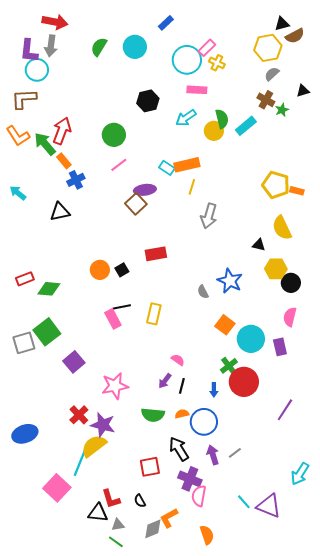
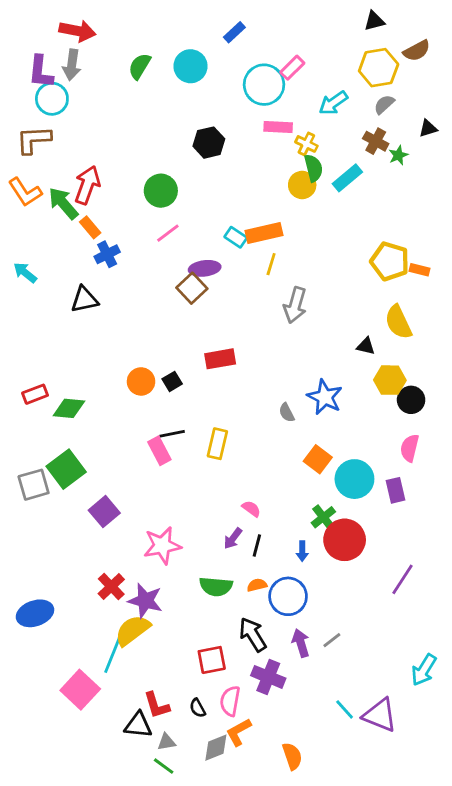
black triangle: (282, 24) -> (374, 21), moved
yellow cross: (217, 63) -> (306, 144), moved
cyan arrow: (186, 118) -> (333, 103), moved
pink semicircle: (199, 496) -> (230, 701), moved

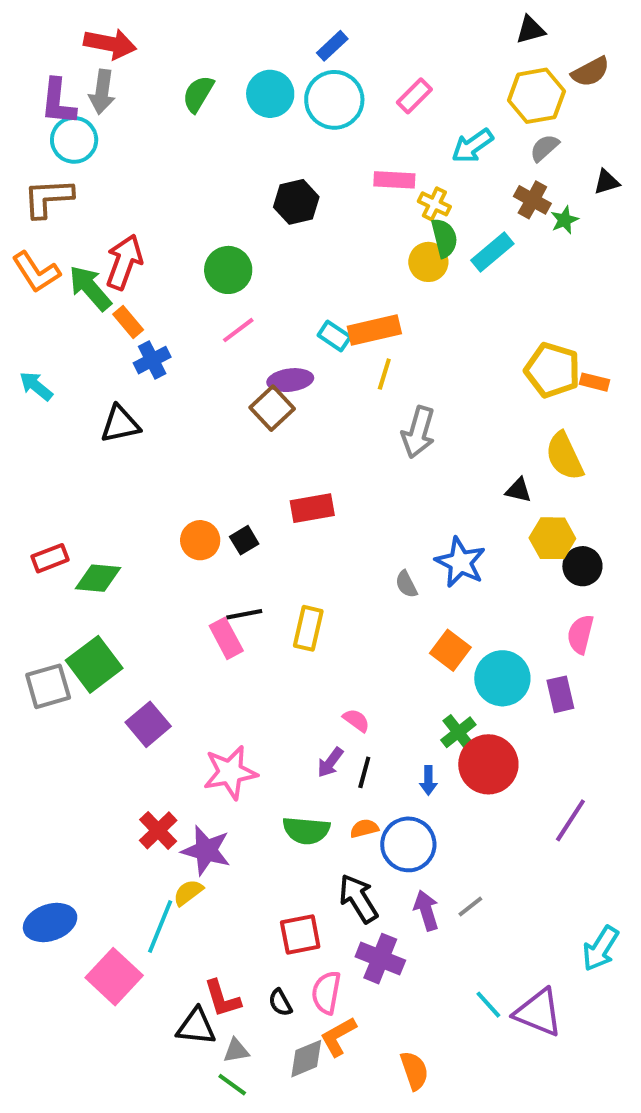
cyan circle: (264, 85) -> (334, 100), moved
blue ellipse: (35, 613) -> (50, 922), moved
yellow semicircle: (133, 630) -> (188, 892), size x0.6

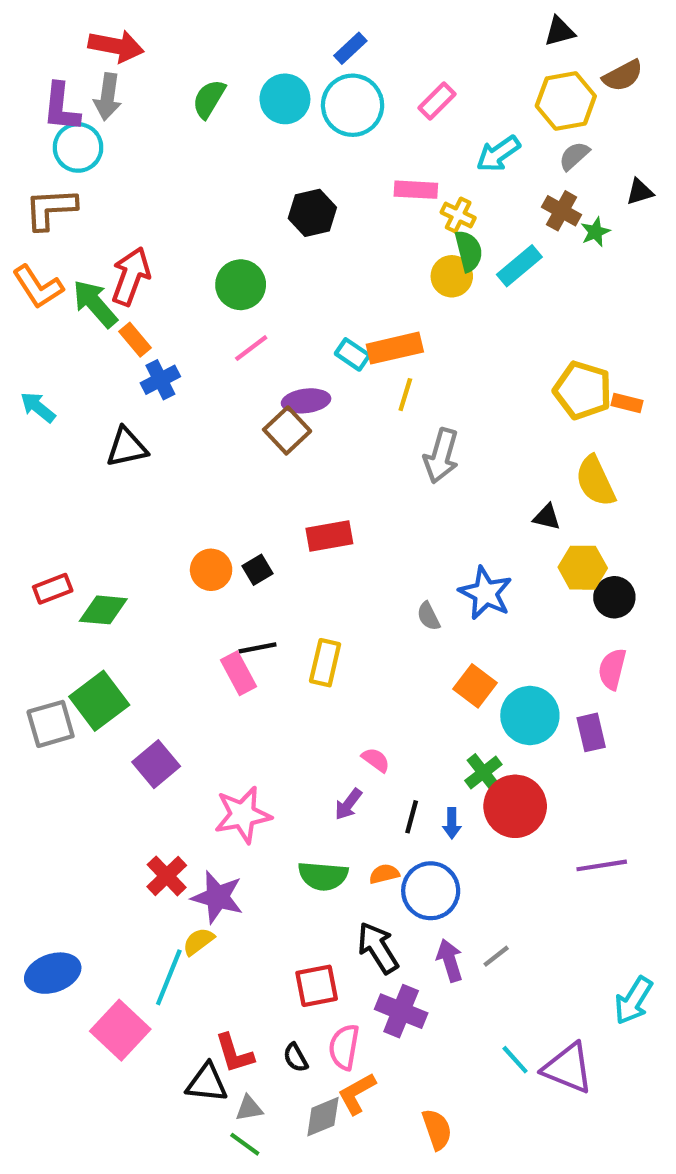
black line: (364, 772) -> (412, 817), moved
purple line: (570, 820) -> (602, 865), turned 48

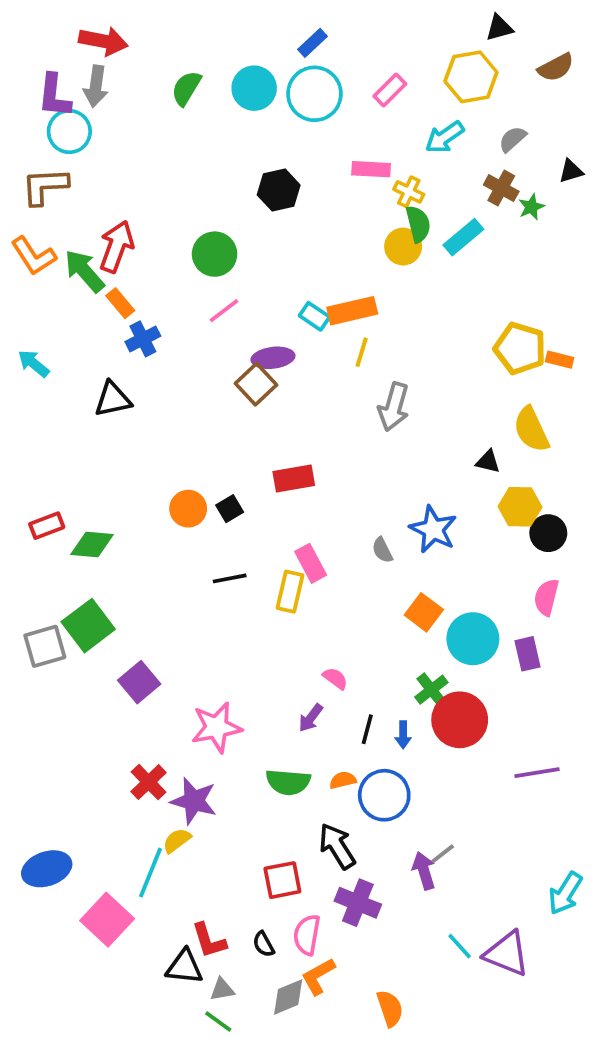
yellow hexagon: (566, 101) -> (471, 77), moved
pink rectangle: (239, 673) -> (311, 563), moved
purple arrow: (450, 960) -> (424, 871), moved

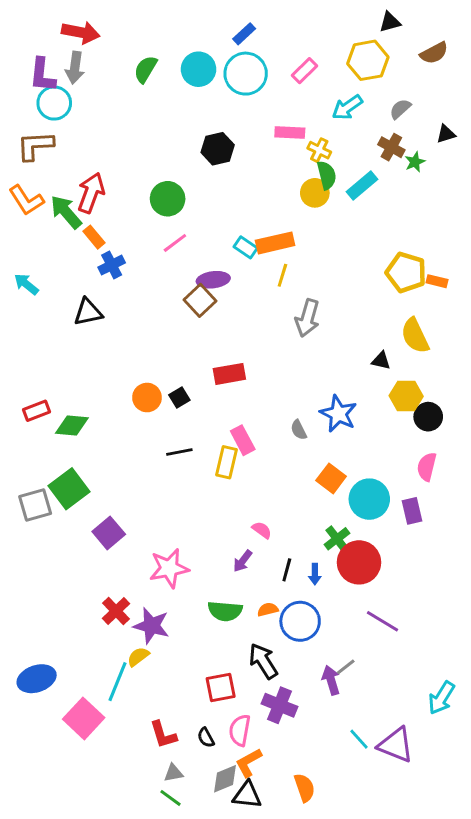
purple line: (537, 773) -> (383, 621), moved, turned 40
black triangle: (184, 967) -> (247, 795), moved

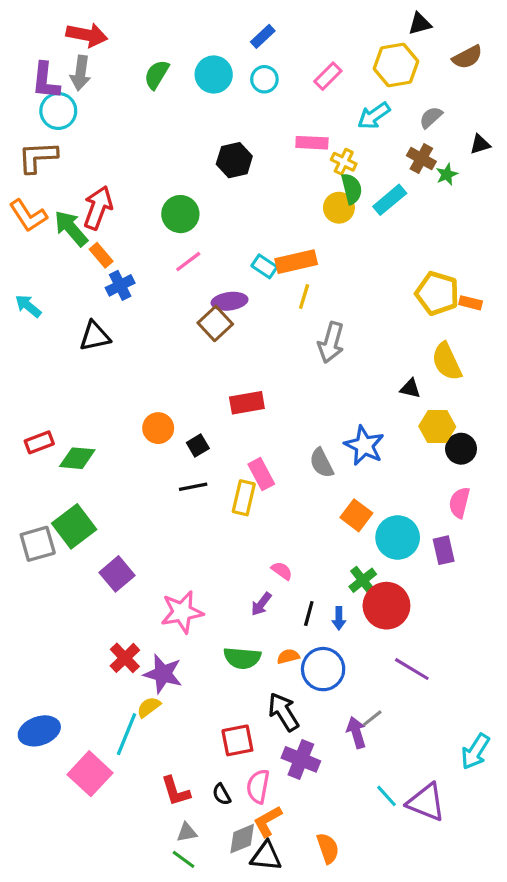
cyan circle: (246, 74) -> (264, 79), size x0.6
black square: (179, 398) -> (198, 446), moved
gray semicircle: (299, 430) -> (321, 463), size x1.4

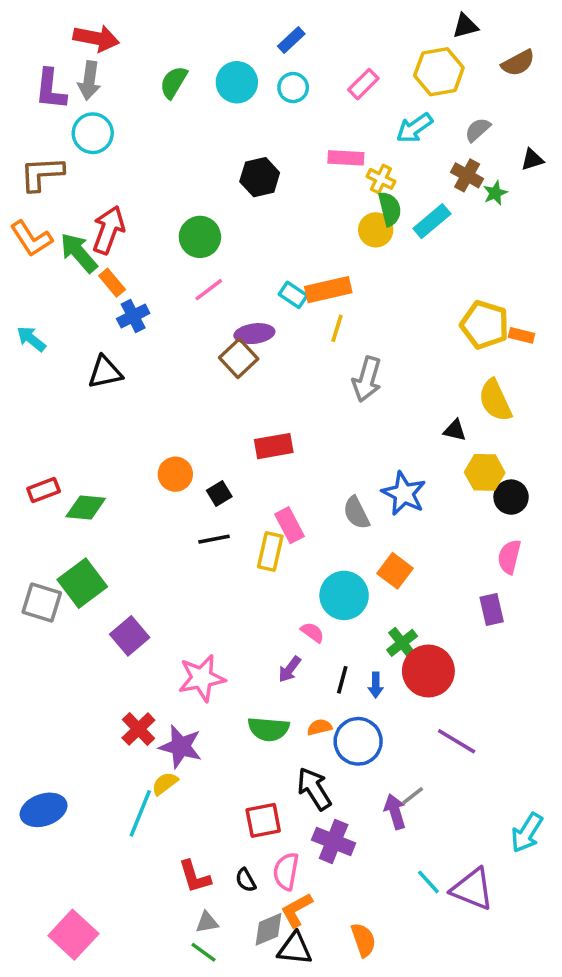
cyan circle: (58, 111) -> (93, 133), moved
cyan circle: (398, 537) -> (344, 595), moved
gray square: (38, 544) -> (42, 602), turned 33
pink square: (90, 774) -> (73, 935), moved

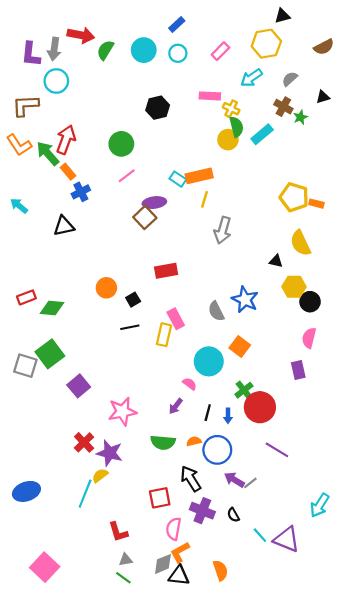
red arrow: (96, 38) -> (81, 35), moved
brown semicircle: (518, 63) -> (324, 47), moved
purple arrow: (395, 812) -> (234, 480), moved, turned -42
black semicircle: (246, 880) -> (233, 515), moved

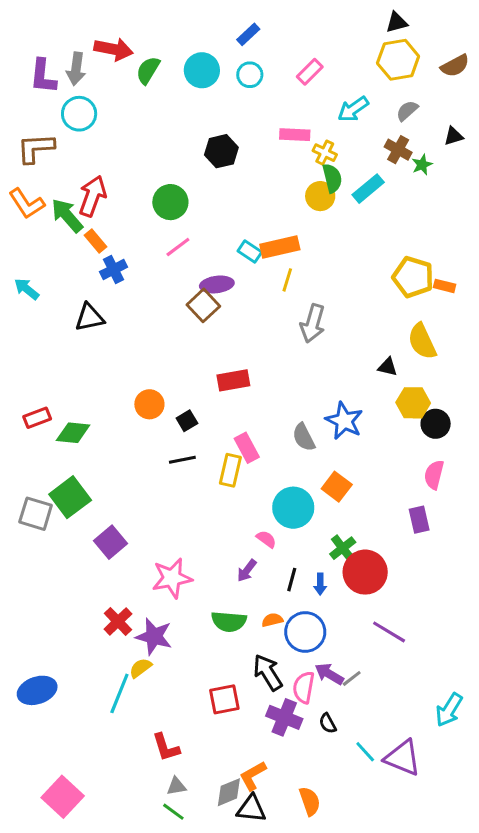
yellow hexagon: (266, 44) -> (398, 60), moved
pink semicircle: (174, 529) -> (304, 687), moved

